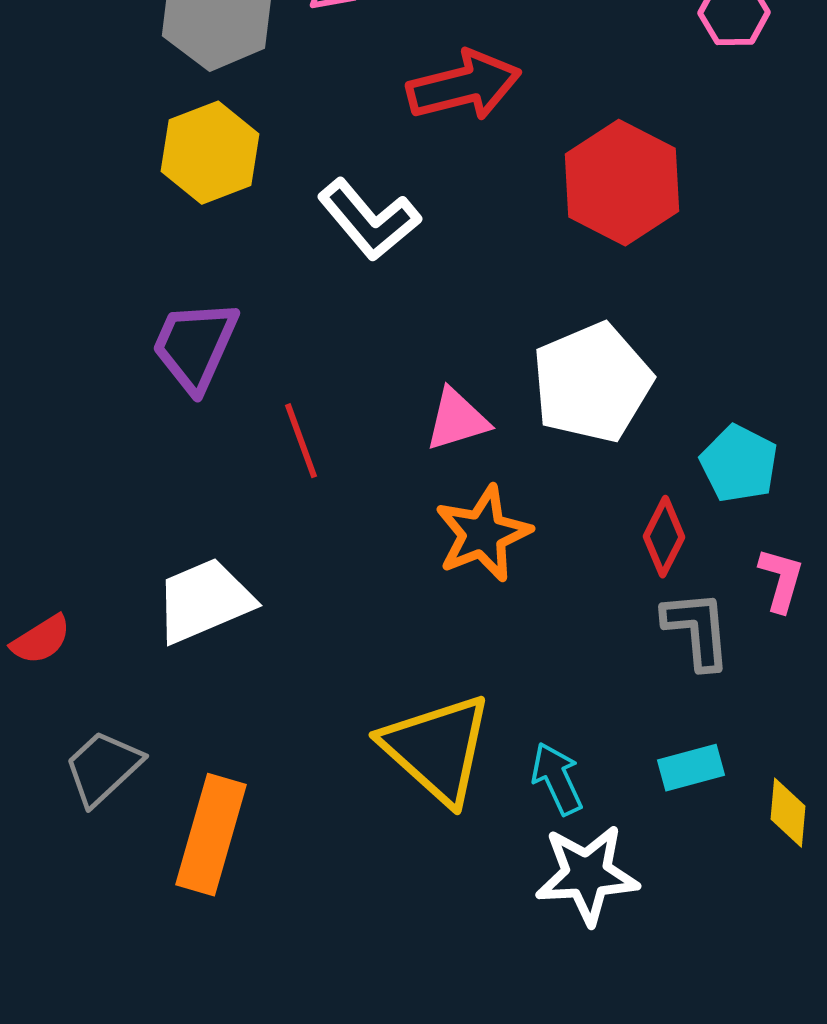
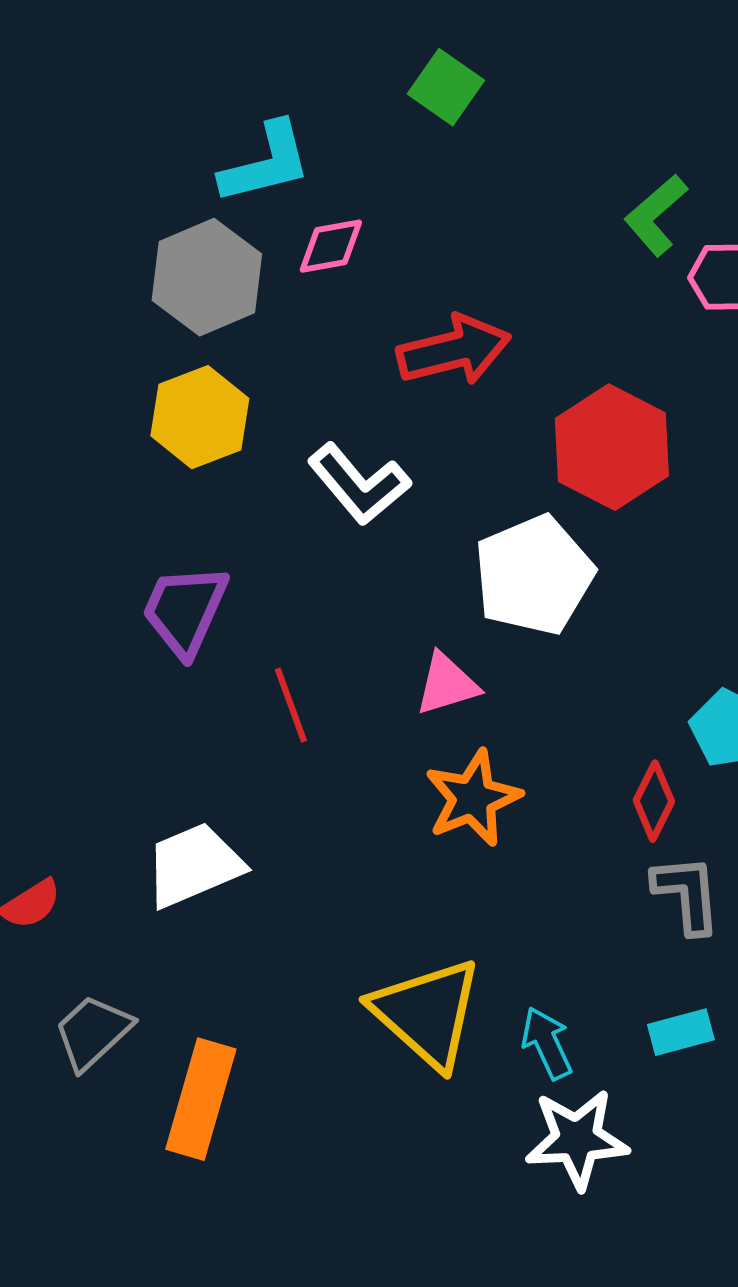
white pentagon: (592, 383) -> (534, 575), moved

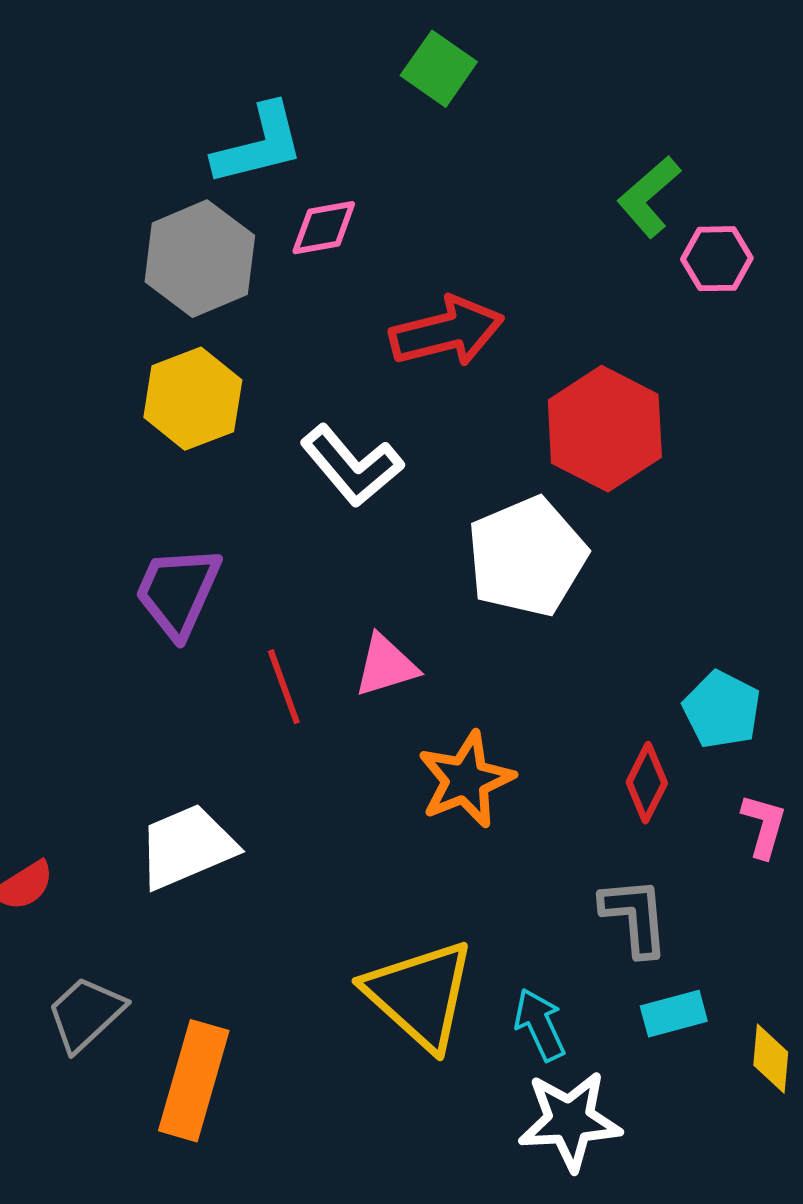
pink triangle: (447, 684) -> (386, 666), moved
gray L-shape: (687, 894) -> (635, 917), moved

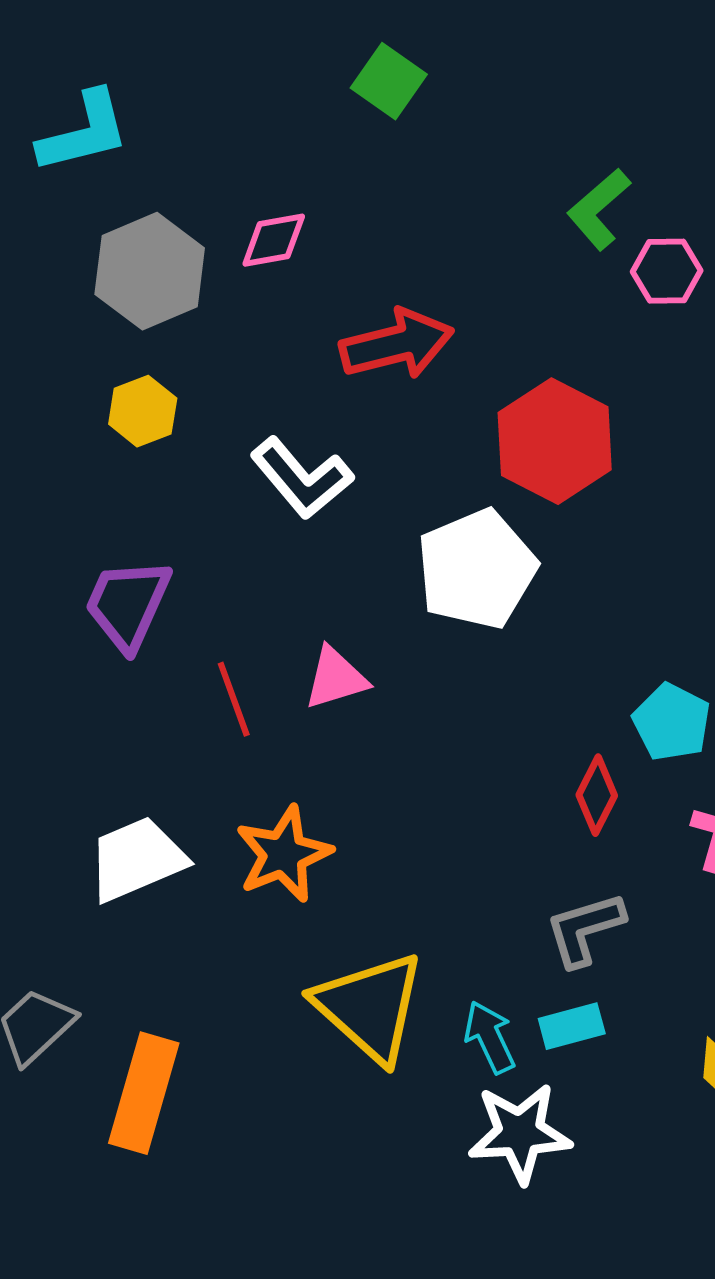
cyan L-shape: (259, 145) -> (84, 132), moved
yellow hexagon: (193, 399) -> (143, 411), size x0.7
orange star: (466, 780) -> (284, 854), moved
gray L-shape: (635, 917) -> (585, 929), turned -102
cyan rectangle: (674, 1014) -> (572, 1026), moved

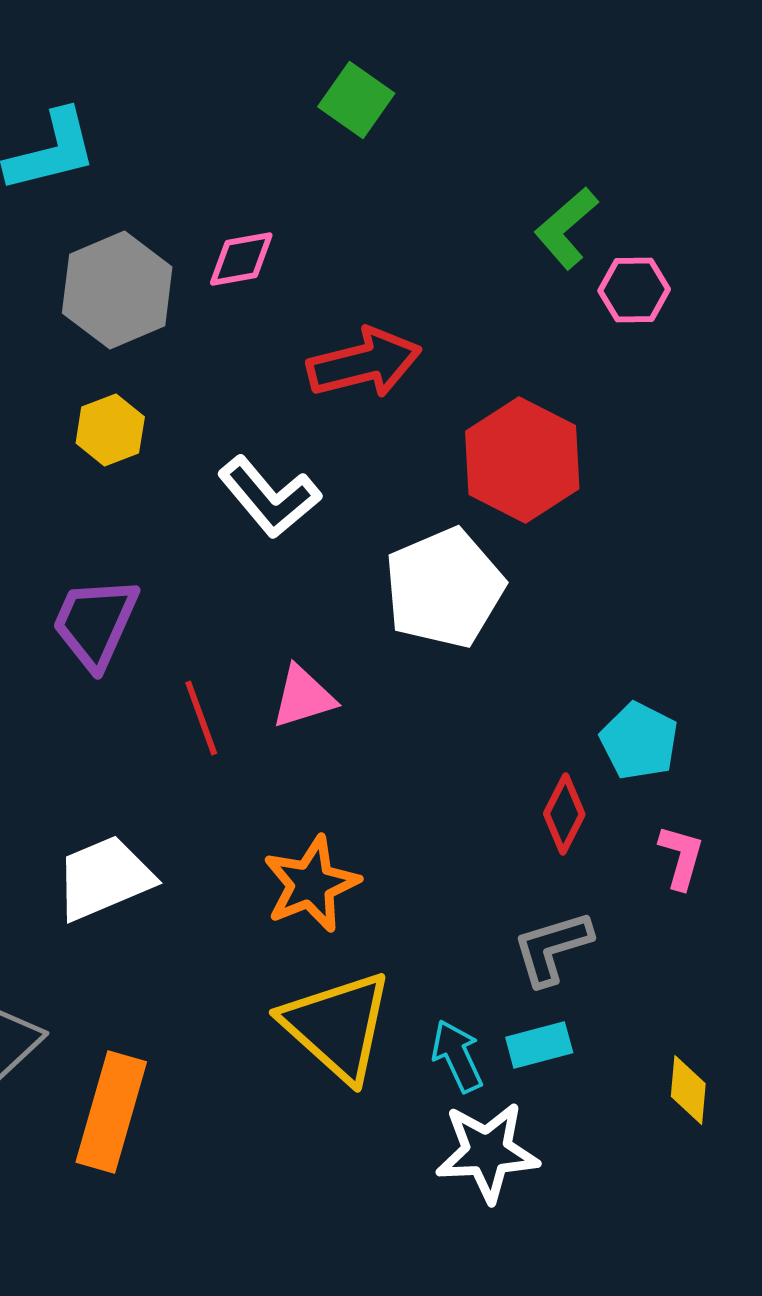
orange star: (284, 854) -> (311, 884), moved

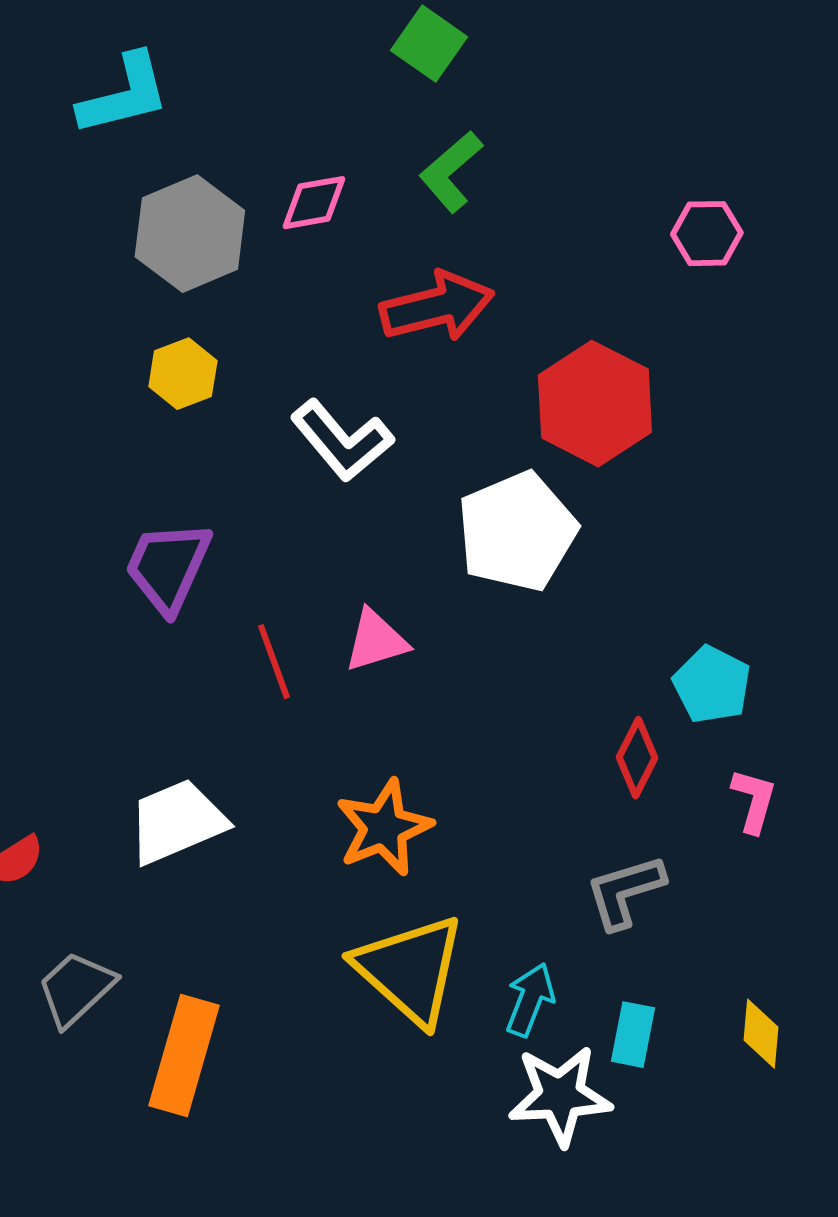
green L-shape: (566, 228) -> (451, 172), moved
cyan rectangle: (539, 1045) -> (633, 1035), moved, turned -64
cyan arrow: (457, 1056) -> (530, 1000), turned 46

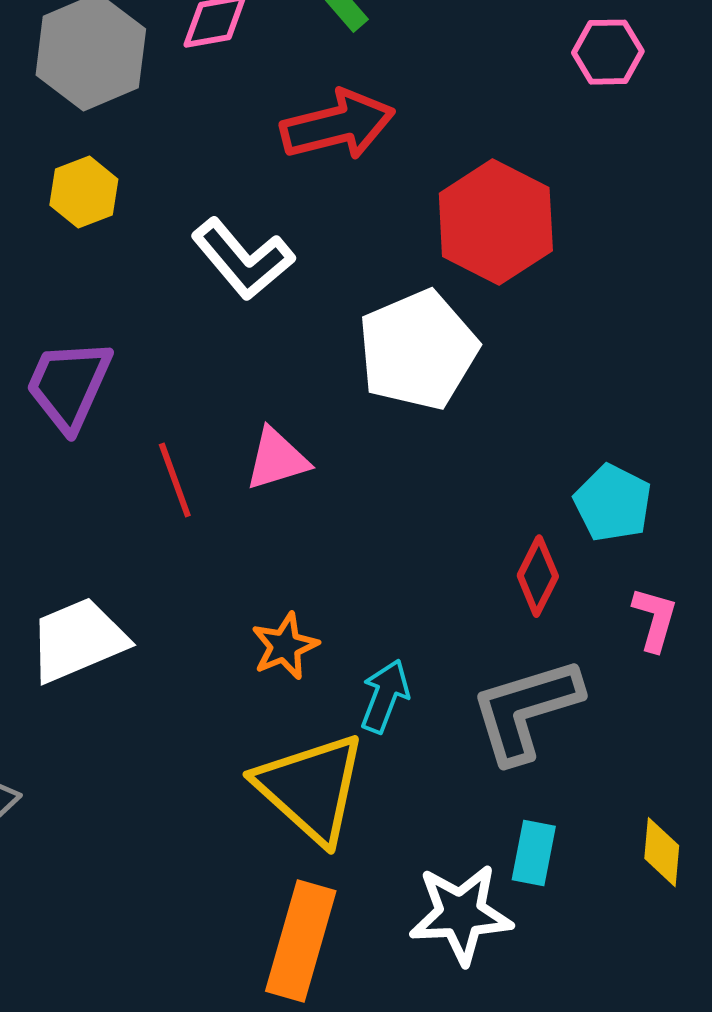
orange star: (384, 828) -> (285, 646), size x0.7
gray L-shape: (625, 892) -> (526, 710), size x1.4
cyan arrow: (530, 1000) -> (385, 696), moved
orange rectangle: (184, 1056) -> (301, 941), moved

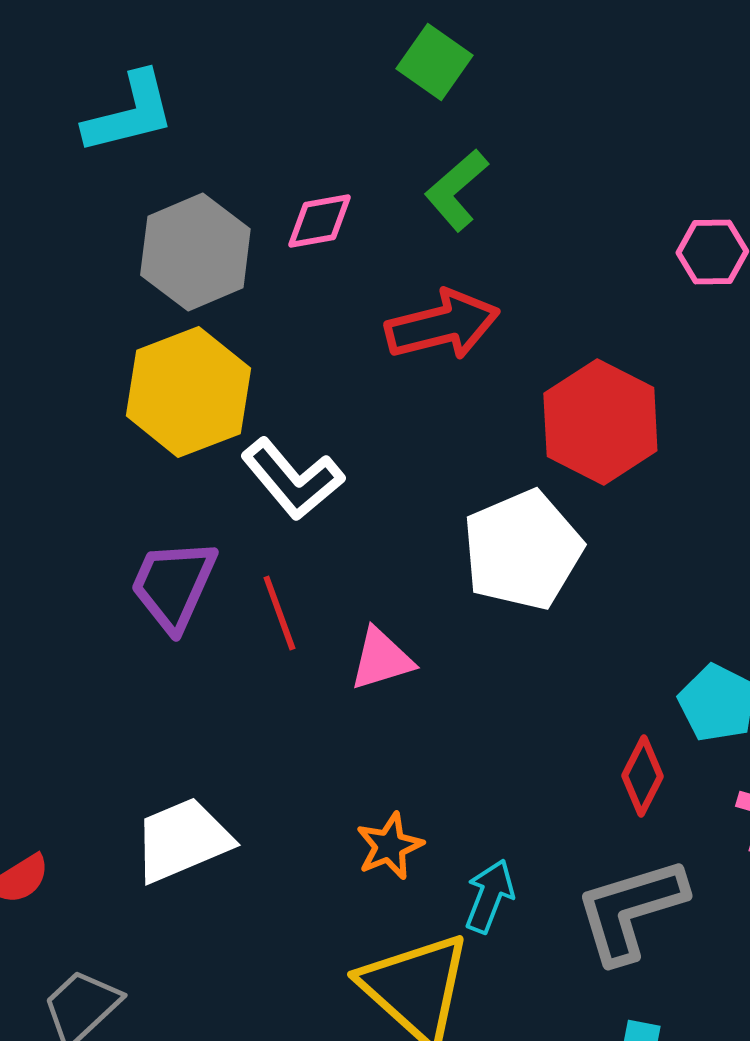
yellow hexagon: (84, 192) -> (188, 392), size x1.8
white L-shape: (243, 259) -> (292, 479), moved
red line: (175, 480) -> (279, 613), moved

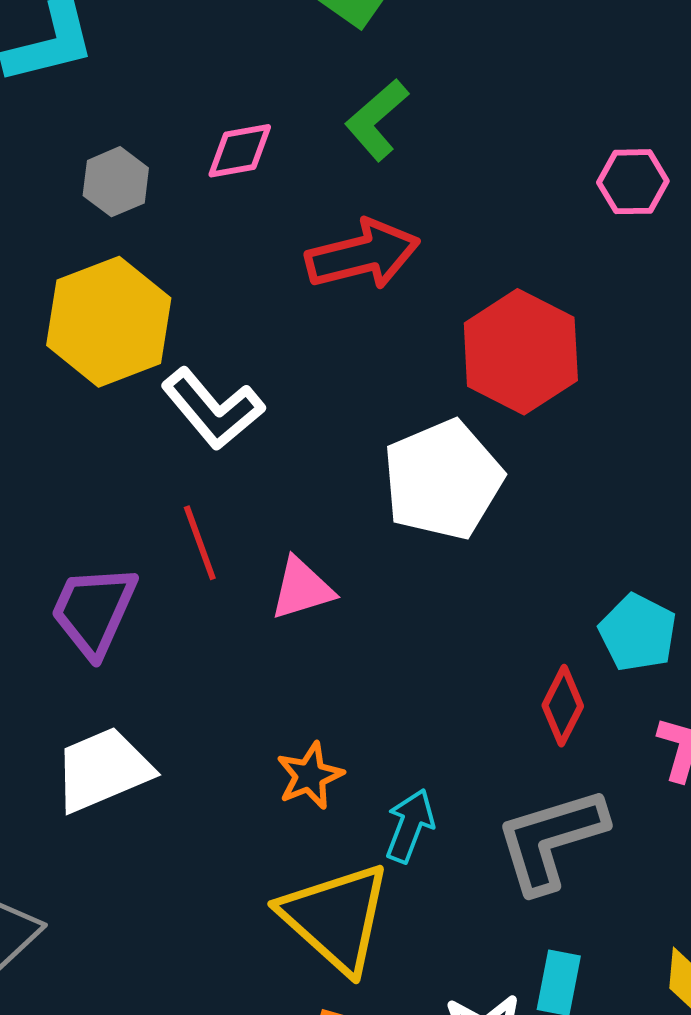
gray hexagon: (195, 252) -> (116, 182), size x0.6
purple trapezoid: (173, 585) -> (94, 611), moved

